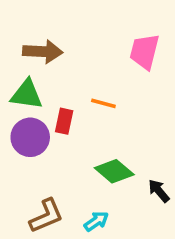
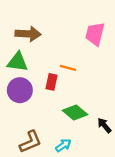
red rectangle: (64, 121) -> (52, 82), moved

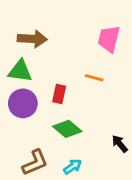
orange line: (68, 68) -> (94, 78), moved
green diamond: (75, 112) -> (67, 129), moved

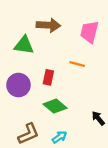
brown arrow: (32, 39) -> (48, 25), moved
green triangle: (20, 71) -> (24, 45), moved

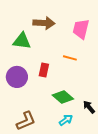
green diamond: (55, 106) -> (63, 97), moved
cyan arrow: (59, 137) -> (66, 120), moved

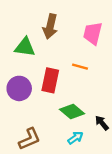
brown arrow: (44, 23) -> (50, 26), turned 100
red rectangle: (44, 70) -> (50, 80), size x1.5

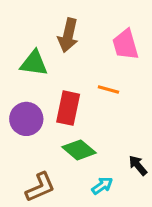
pink trapezoid: (93, 33) -> (125, 45), turned -30
green diamond: (72, 111) -> (79, 150), moved

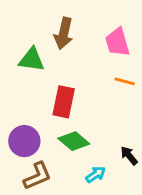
orange line: (108, 89) -> (125, 81), moved
purple circle: (26, 119) -> (24, 141), moved

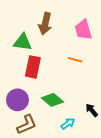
orange line: (125, 81) -> (75, 60), moved
red rectangle: (64, 102) -> (33, 67), moved

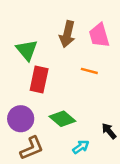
brown arrow: (45, 24) -> (67, 34), moved
green triangle: (23, 42) -> (27, 50), turned 42

